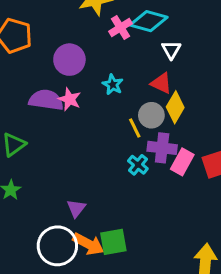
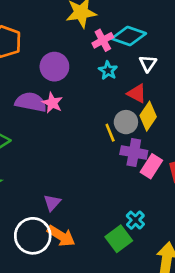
cyan star: (113, 85) -> (108, 70), moved
cyan cross: (138, 165) -> (135, 220), moved
green square: (113, 242) -> (119, 239), moved, turned -30

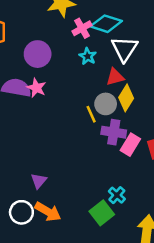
white triangle: (148, 63) -> (125, 49), size x1.6
red triangle: (137, 93) -> (115, 77), turned -42
white circle: (33, 236) -> (21, 212), size x0.7

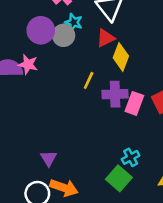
purple circle: (38, 54) -> (41, 30), moved
gray circle: (106, 104) -> (63, 35), moved
yellow line: (91, 114) -> (89, 80), turned 60
cyan cross: (117, 195) -> (131, 157), turned 30

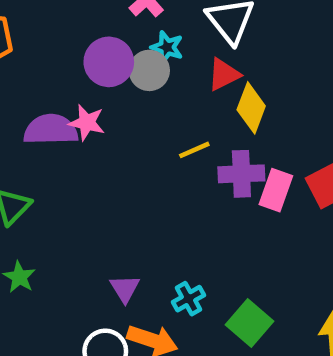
yellow line: (89, 80) -> (194, 150), turned 42
cyan cross: (131, 157) -> (189, 299), moved

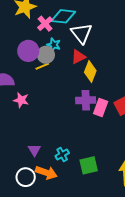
pink star: (87, 123) -> (21, 100), moved
yellow line: (194, 150) -> (42, 66), moved
green square: (249, 323) -> (89, 165), turned 36

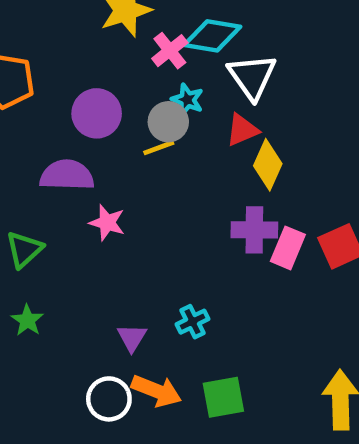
purple circle: (28, 51) -> (97, 113), moved
cyan cross: (62, 155) -> (192, 322), moved
green square: (89, 165) -> (223, 397), moved

